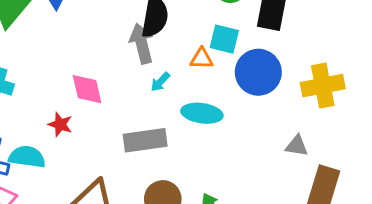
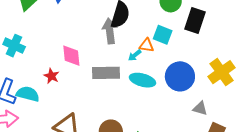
blue circle: (258, 72) -> (180, 76), moved
cyan arrow: (160, 82) -> (135, 55), moved
yellow cross: (323, 86) -> (222, 72), turned -32
gray rectangle: (145, 140) -> (106, 73), moved

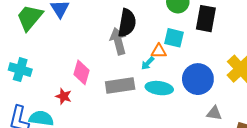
pink diamond: (71, 56) -> (82, 72), turned 30
gray triangle: (200, 108) -> (214, 113), moved

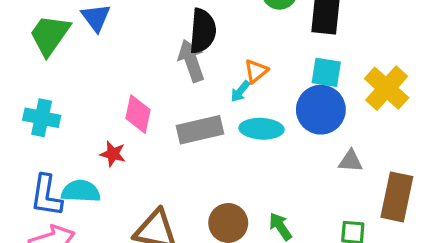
cyan square: (174, 38) -> (326, 72), moved
orange triangle: (159, 51) -> (256, 71), turned -35

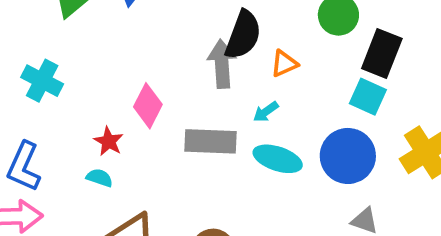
orange triangle: (256, 71) -> (284, 64), moved
cyan square: (326, 72) -> (368, 97), moved
cyan semicircle: (81, 191) -> (99, 178), moved, size x0.6

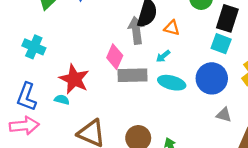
orange triangle: (284, 64) -> (172, 28), turned 42
pink diamond: (148, 106) -> (115, 57), moved
red star: (109, 141) -> (74, 79), size x1.8
cyan semicircle: (99, 178) -> (62, 100), moved

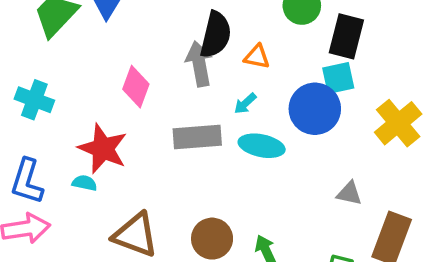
cyan square: (221, 44) -> (338, 78), turned -30
pink diamond: (115, 57) -> (136, 87), moved
blue circle: (212, 78) -> (315, 109), moved

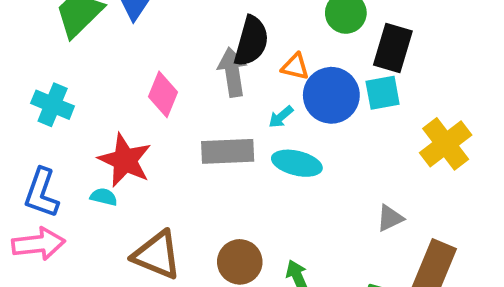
blue circle: (315, 109) -> (331, 95), moved
gray triangle: (349, 193) -> (390, 218), turned -40

